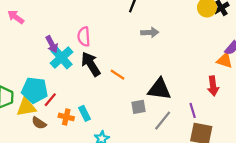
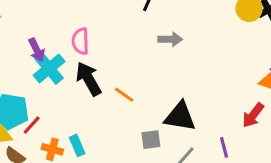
red arrow: (213, 86) -> (253, 115), turned 42

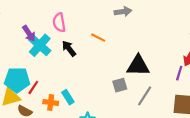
black arrow: (88, 79) -> (69, 48), size x0.7
orange line: (124, 95) -> (98, 38), moved
purple line: (224, 147) -> (179, 73), moved, turned 40

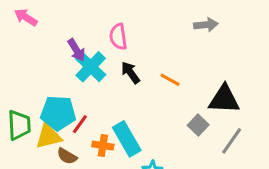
orange line: (98, 38) -> (170, 80), moved
gray square: (120, 85) -> (198, 125), turned -32
cyan rectangle: (68, 97) -> (127, 139), size x1.6

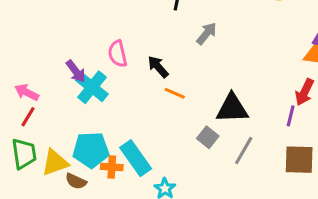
pink arrow: (26, 17) -> (27, 92), moved
gray arrow: (206, 25) -> (207, 33), turned -40
black arrow: (130, 73) -> (158, 67), moved
cyan pentagon: (58, 113) -> (91, 150), moved
red line: (80, 124) -> (28, 117), moved

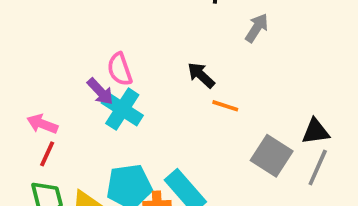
pink semicircle: (118, 54) -> (120, 69), moved
black triangle: (232, 108) -> (316, 131), moved, size x0.7
gray square: (208, 137) -> (272, 156), size x1.5

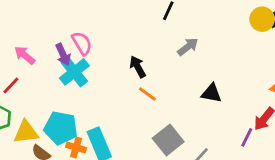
pink semicircle: (120, 69) -> (82, 43), turned 150
pink arrow: (42, 124) -> (25, 55), moved
black triangle: (316, 131) -> (211, 93), moved

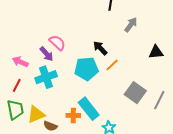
cyan cross: (74, 72) -> (46, 77), moved, turned 35
orange line: (147, 94) -> (112, 65), turned -64
cyan pentagon: (61, 128) -> (86, 69), moved

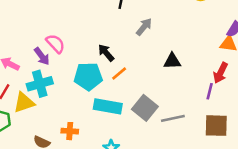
gray line: (159, 100) -> (173, 118), turned 48
cyan rectangle: (89, 109) -> (108, 106), moved, turned -45
yellow triangle: (36, 114) -> (24, 103), moved

